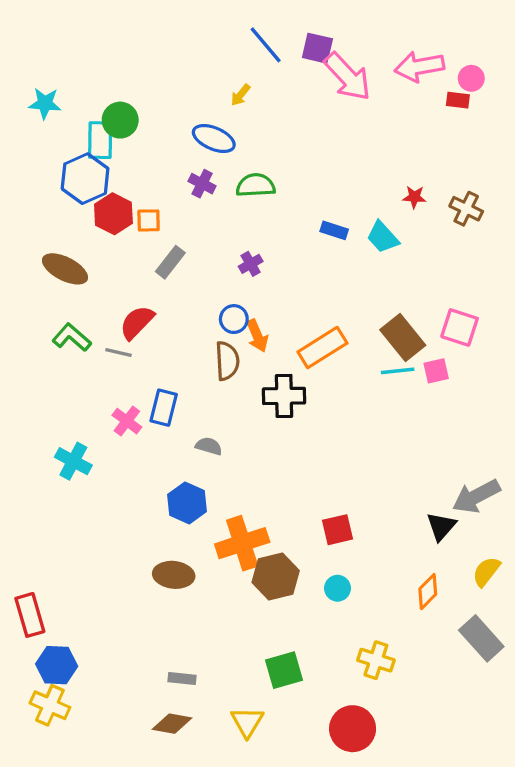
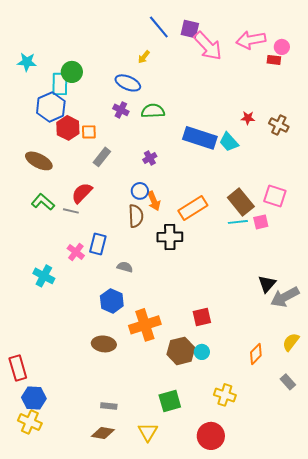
blue rectangle: (334, 230) -> (200, 138), size x2.0
black triangle: (441, 526) -> (267, 284), moved
brown hexagon: (276, 577) -> (181, 351), moved
gray rectangle: (481, 638) -> (288, 382), size x0.6

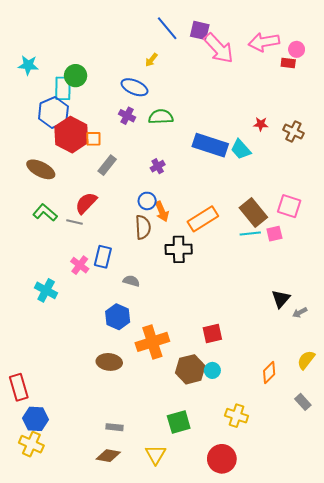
red hexagon: (68, 128) -> (71, 135), size x1.4
gray arrow: (285, 297) -> (300, 312), size x0.5

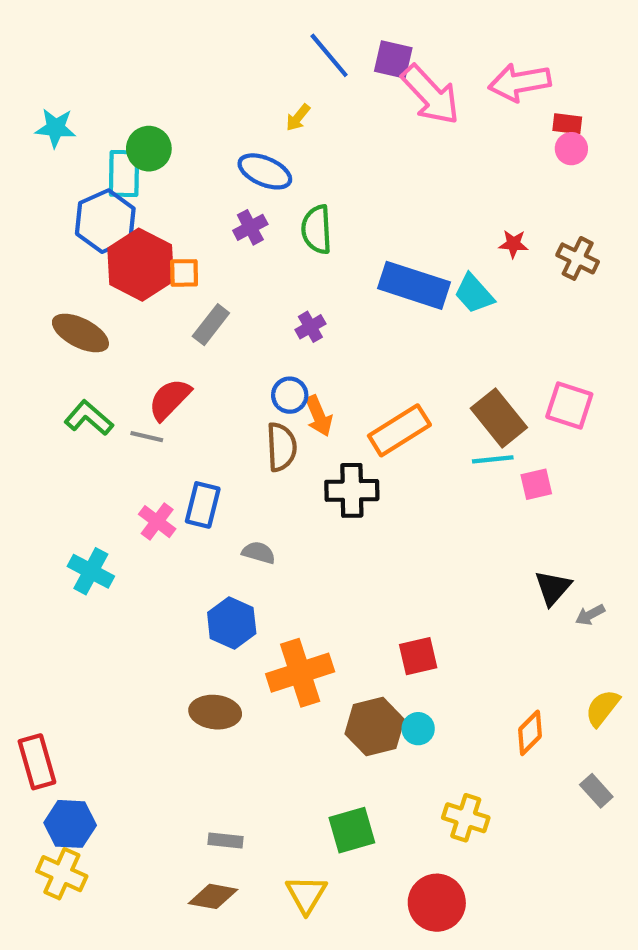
pink circle: (297, 49) -> (571, 149), moved
purple cross: (127, 116) -> (250, 227), turned 35
green semicircle: (161, 117) -> (317, 229), turned -90
pink square: (274, 234) -> (536, 484), moved

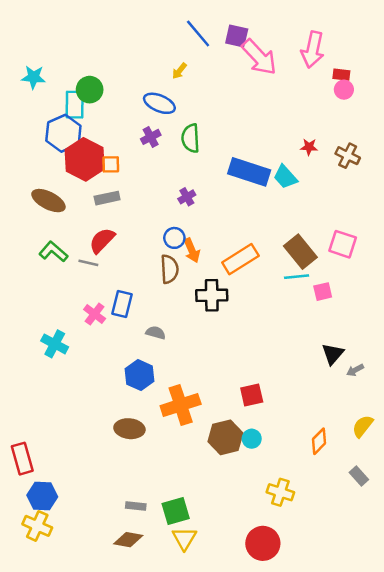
pink arrow: (520, 82) -> (313, 50), turned -68
gray rectangle: (211, 325) -> (107, 198), moved, turned 40
green square: (352, 830) -> (176, 511), moved

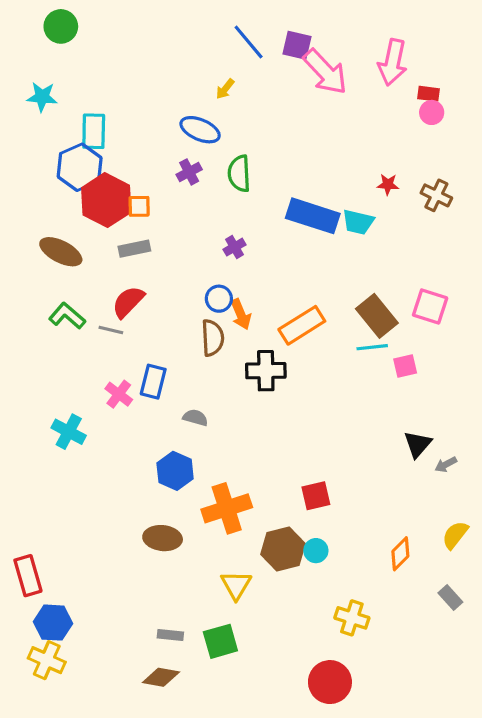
green circle: (90, 90) -> (61, 26), moved
cyan trapezoid: (285, 177) -> (358, 222), turned -35
yellow triangle: (184, 538) -> (236, 585), moved

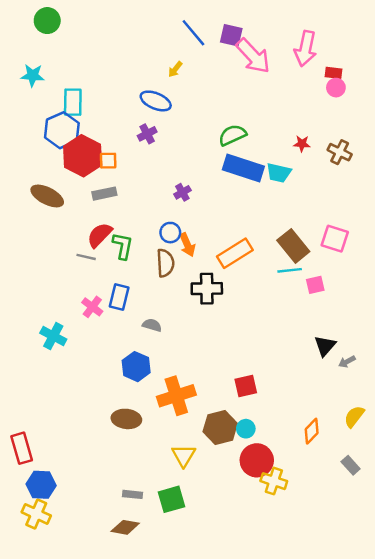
green semicircle: (239, 174) -> (232, 135), moved, turned 68
green L-shape: (67, 316) -> (123, 246), moved, turned 60
red circle: (330, 682) -> (257, 460), moved

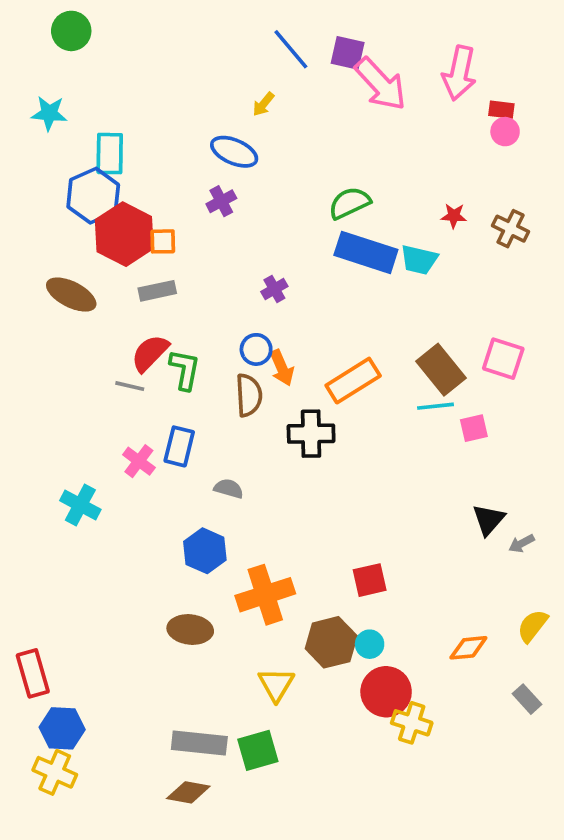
orange diamond: (312, 431) -> (468, 648), turned 40
gray rectangle: (132, 494) -> (199, 743), size x1.8

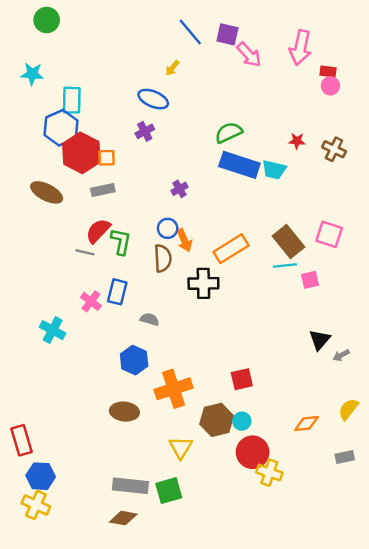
pink arrow: (381, 84) -> (249, 55), size x0.7
gray rectangle: (527, 699) -> (345, 457), turned -60

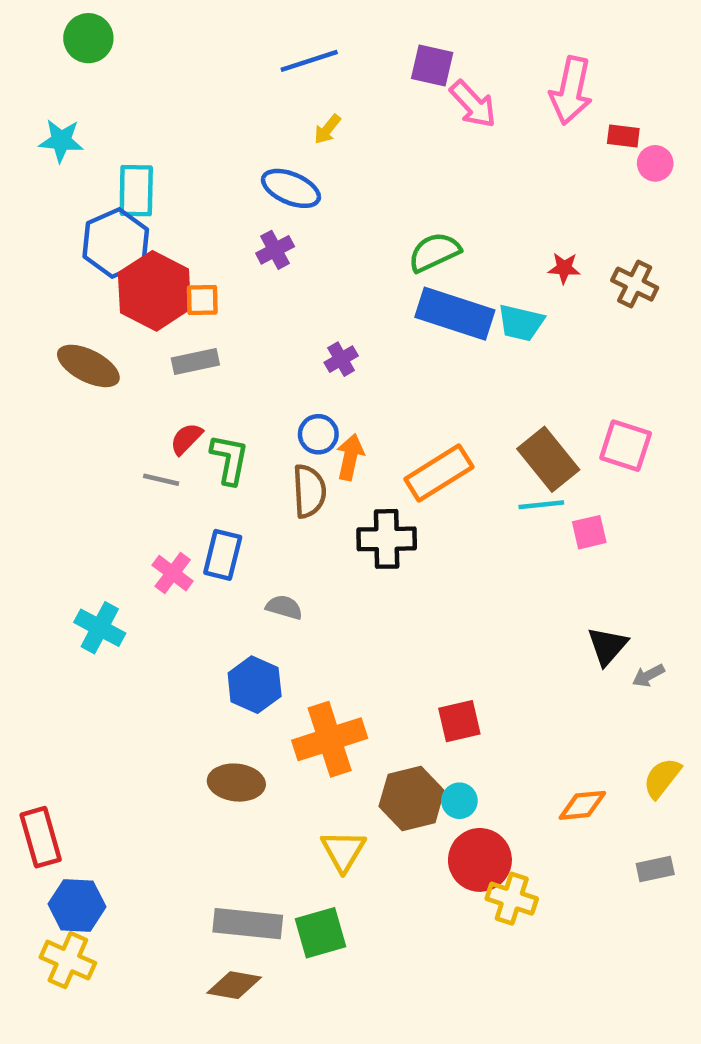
blue line: (190, 32) -> (309, 61), moved, turned -68
pink circle: (330, 86) -> (655, 163), moved
red semicircle: (98, 231) -> (186, 439), size x0.7
orange arrow: (184, 240) -> (350, 457), turned -145

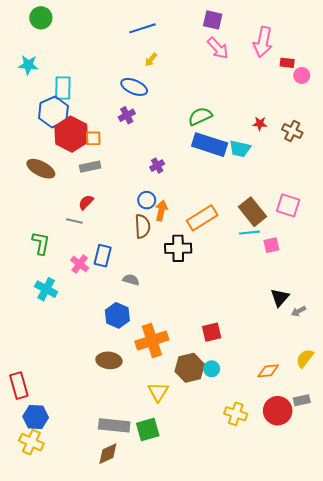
purple square: (432, 65) -> (213, 20), moved
green L-shape: (230, 459) -> (41, 243), moved
red circle: (480, 860) -> (278, 411), moved
brown diamond: (234, 985) -> (108, 454), turned -35

